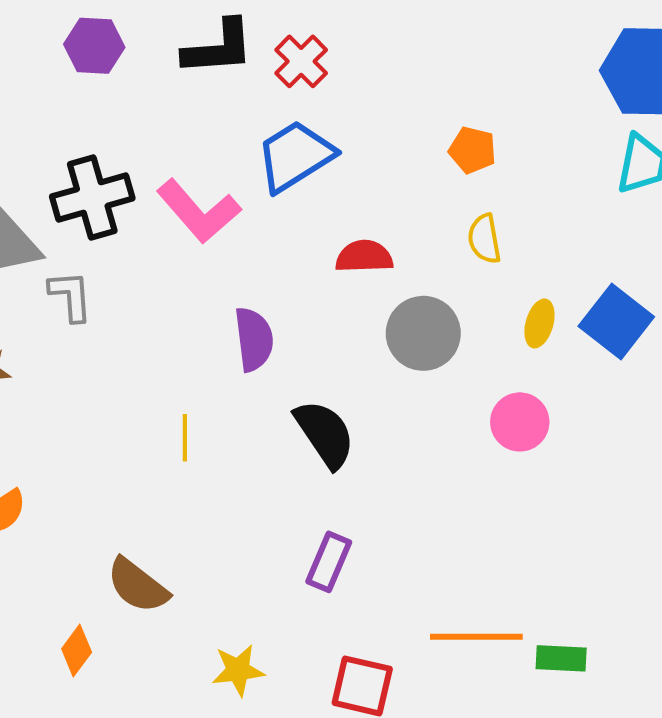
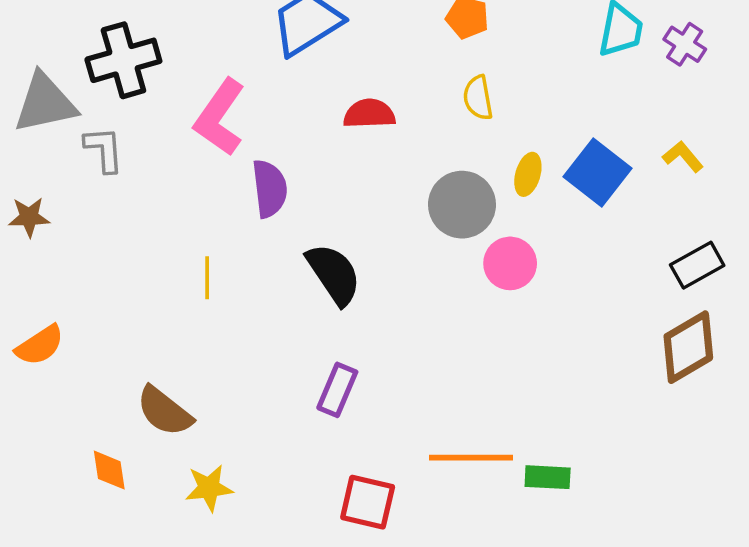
pink L-shape: (199, 211) -> (220, 117), moved, turned 76
gray circle: (423, 333) -> (462, 205), moved
orange diamond: (77, 651) -> (109, 470), turned -45
yellow star: (238, 670) -> (209, 488), moved

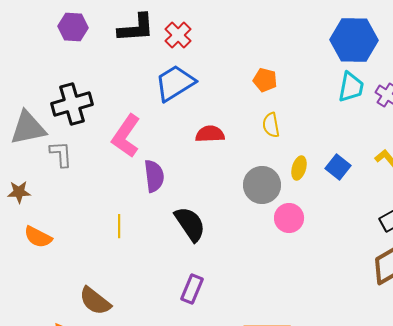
blue square: (597, 173) -> (338, 167), size x0.7
orange semicircle: (40, 345) -> (38, 237), moved, turned 60

